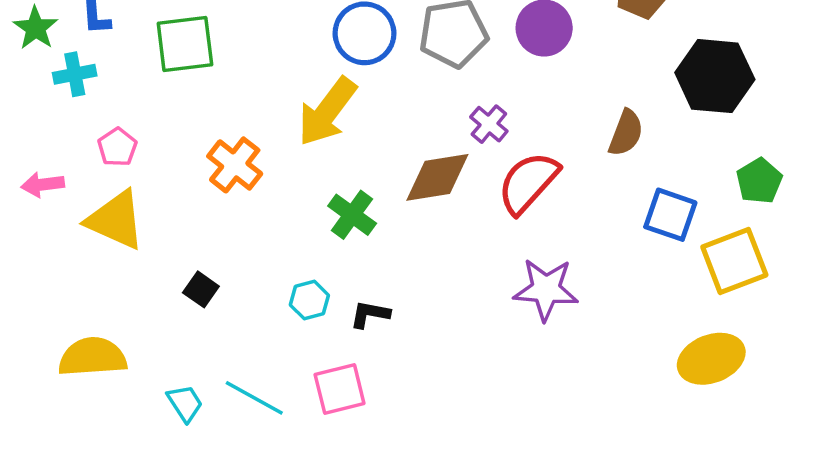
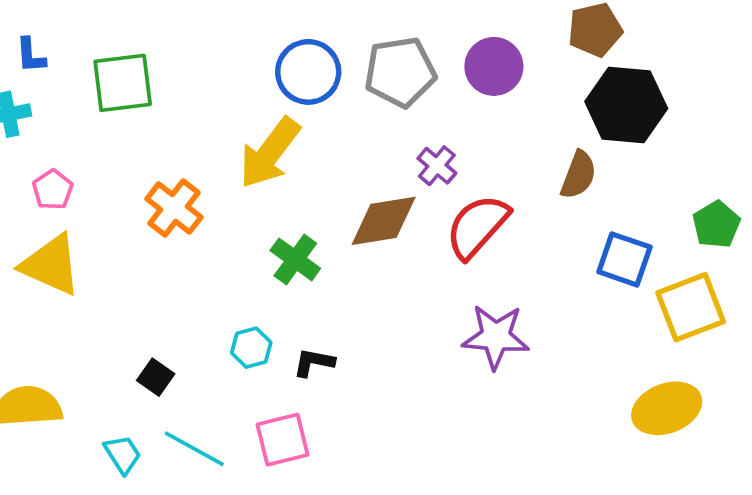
black hexagon: (715, 76) -> (626, 105), moved
black square: (201, 289) -> (156, 377), moved

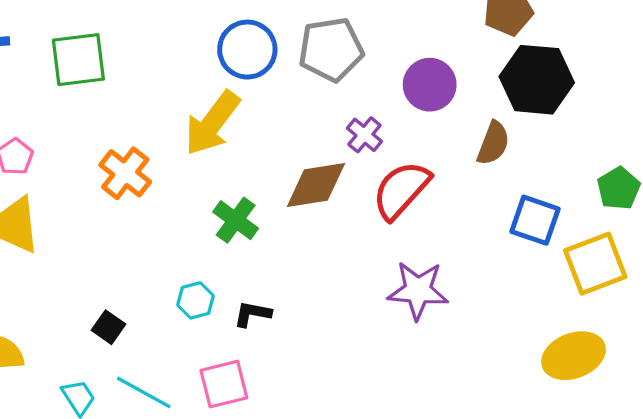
purple circle: (494, 66) -> (430, 85), moved

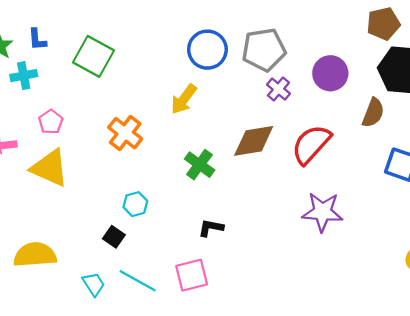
green square: (78, 60) -> (94, 56), turned 36
yellow arrow: (212, 123) -> (184, 99), size x0.7
purple cross: (364, 135) -> (278, 89), moved
cyan hexagon: (196, 300) -> (135, 204), moved

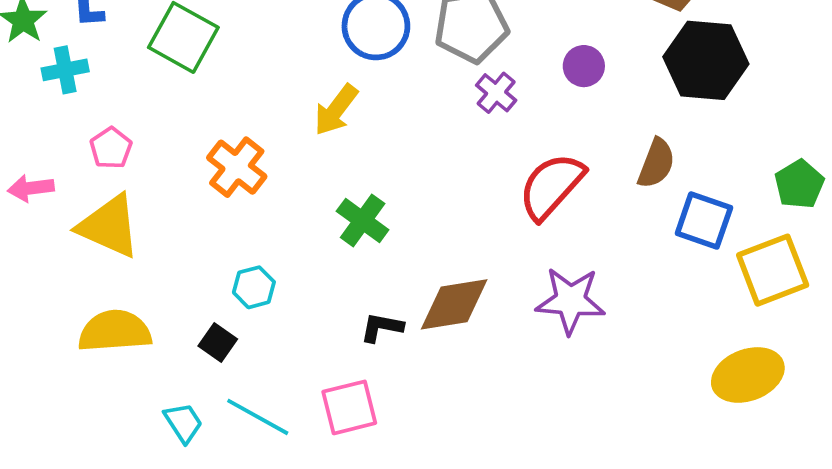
purple circle: (330, 73) -> (584, 66), size x0.7
brown semicircle: (373, 113) -> (656, 163), moved
brown diamond: (254, 141) -> (454, 304), moved
yellow semicircle: (35, 255) -> (115, 331), moved

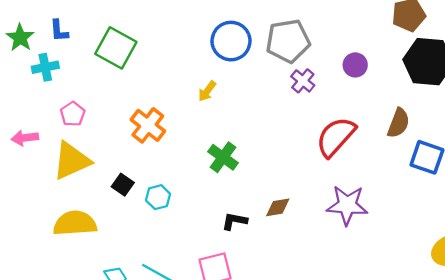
yellow arrow: (336, 110) -> (207, 91), size x0.7
yellow triangle: (109, 226) -> (71, 161), turned -48
brown diamond: (454, 304) -> (278, 207), size x0.6
black square: (218, 343) -> (123, 185), moved

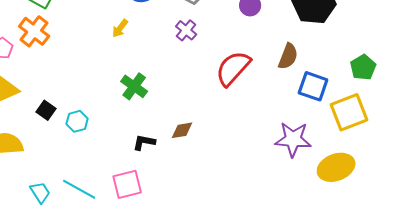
purple cross: (303, 81) -> (186, 30), moved
orange cross: (148, 125) -> (34, 31), moved
purple star: (347, 205) -> (293, 139), moved

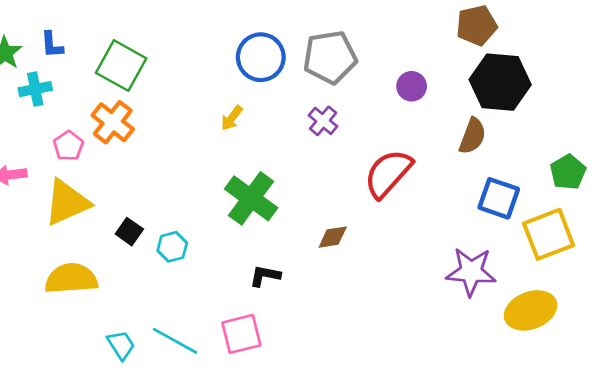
brown semicircle: (288, 56) -> (472, 136), moved
green cross: (134, 86) -> (251, 198), size x1.4
brown diamond: (182, 130) -> (333, 237), moved

